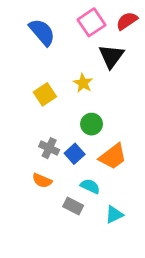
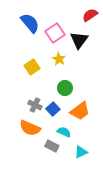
pink square: (92, 22) -> (55, 33), moved
orange semicircle: (42, 181) -> (30, 128), size x1.5

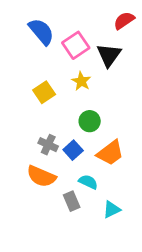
gray rectangle: (52, 146) -> (72, 201), turned 40

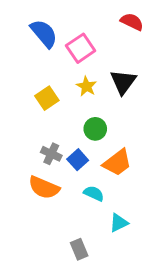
red semicircle: (124, 21) -> (132, 22), turned 60
black triangle: (109, 55) -> (123, 82), moved
gray rectangle: (72, 201) -> (79, 249), moved

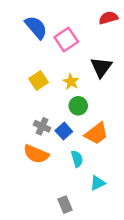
red semicircle: (132, 22) -> (108, 18), turned -42
yellow star: (86, 86) -> (71, 82), moved
cyan semicircle: (94, 193) -> (77, 159), turned 49

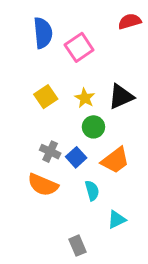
blue semicircle: (36, 27) -> (43, 33), turned 35
black triangle: (101, 67) -> (121, 97), moved, turned 30

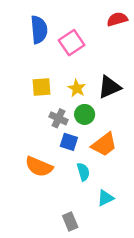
yellow square: (46, 97) -> (42, 87), turned 30
gray cross: (50, 152) -> (58, 118), moved
blue square: (76, 157) -> (69, 142), turned -30

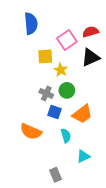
red semicircle: (117, 19) -> (91, 32), moved
pink square: (72, 43) -> (67, 40), moved
yellow square: (42, 87) -> (45, 56), moved
black triangle: (109, 87) -> (91, 57), moved

